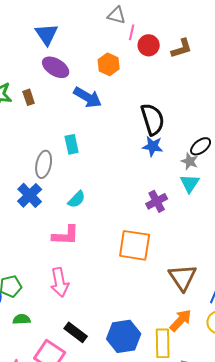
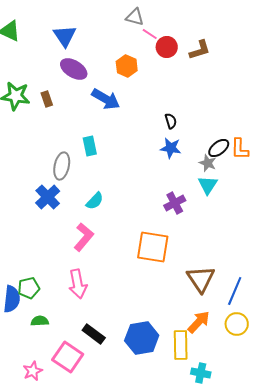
pink line: (132, 32) -> (150, 34), turned -70
black semicircle: (153, 119) -> (171, 121), size x0.5
pink L-shape: (66, 235) -> (84, 237), turned -52

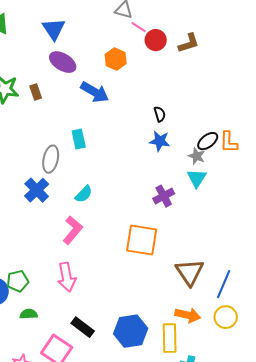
orange arrow: (199, 322) -> (188, 315), turned 60

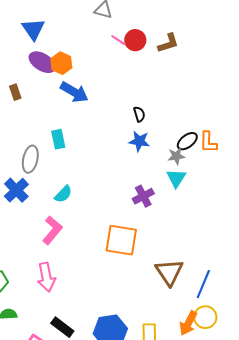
pink line: (139, 27) -> (118, 40), moved
orange hexagon: (116, 59) -> (61, 63), moved
gray star: (197, 156) -> (176, 156), turned -30
orange arrow: (188, 315) -> (188, 323), moved, turned 105

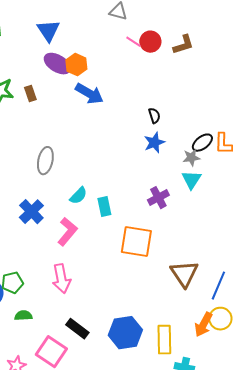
cyan rectangle: (58, 139) -> (104, 207), moved
blue star: (139, 141) -> (154, 143), turned -30
blue cross: (16, 190) -> (31, 212), moved

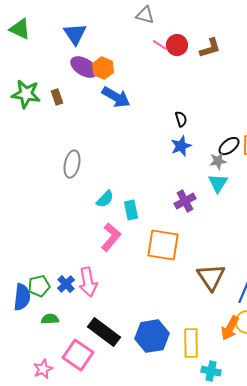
blue cross: (31, 212) -> (66, 284), moved, size x0.7
pink L-shape: (67, 232) -> (111, 237), moved
black rectangle: (77, 329) -> (104, 332), size x1.4

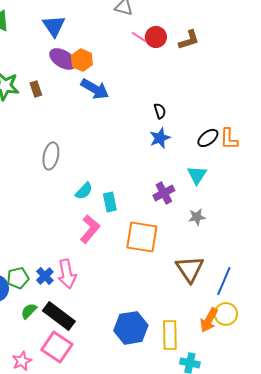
gray star: (218, 161) -> (197, 217), moved
green semicircle: (50, 319) -> (29, 311), turned -42
black rectangle: (104, 332) -> (59, 316), moved

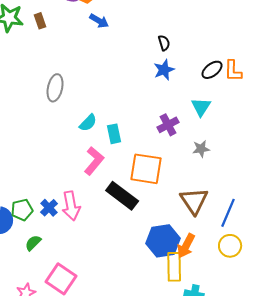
blue arrow: (95, 89) -> (99, 21), size x0.7
black rectangle: (59, 316) -> (122, 196), moved
orange arrow: (209, 320) -> (186, 246), moved
blue hexagon: (131, 328) -> (163, 241), moved

